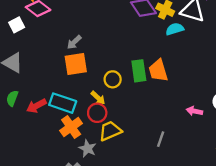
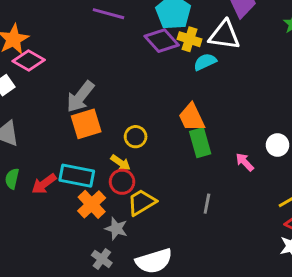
gray arrow: (74, 42) -> (80, 97), size x1.6
green rectangle: (139, 71) -> (200, 143), moved
pink arrow: (194, 111) -> (245, 162), turned 42

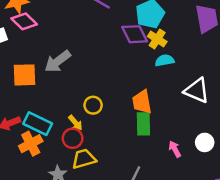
white triangle: (224, 35) -> (197, 91), moved
orange square: (86, 124) -> (25, 75), moved
orange cross: (92, 204) -> (31, 144), moved

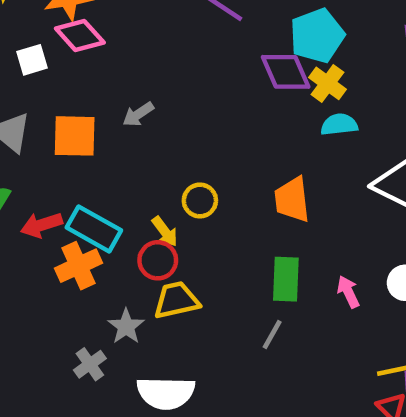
gray arrow: (58, 61) -> (138, 114), size x0.6
green rectangle: (143, 124) -> (286, 279), moved

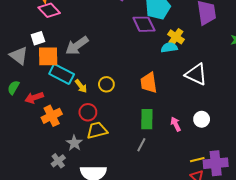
white square: (32, 60) -> (38, 38), moved
yellow cross: (328, 83) -> (176, 37), moved
gray arrow: (138, 114) -> (77, 46), size x1.6
cyan rectangle: (94, 229) -> (62, 74), moved
yellow arrow: (165, 232) -> (81, 86), moved

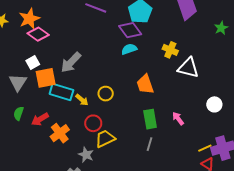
yellow cross: (176, 37) -> (170, 50), moved
cyan semicircle: (169, 48) -> (129, 49), moved
gray triangle: (19, 56) -> (18, 82), turned 36
white circle: (202, 119) -> (214, 104), moved

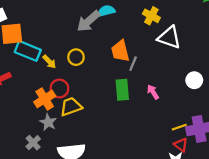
gray arrow: (71, 62) -> (88, 21), moved
orange cross: (60, 133) -> (45, 99), moved
gray line: (149, 144) -> (133, 64), moved

